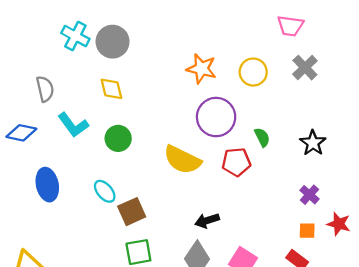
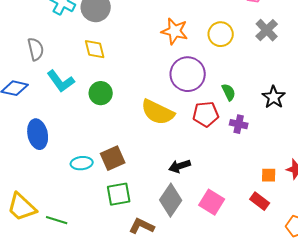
cyan ellipse: (105, 191) -> (82, 163), moved, turned -55
purple cross: (309, 195) -> (239, 124), moved, turned -30

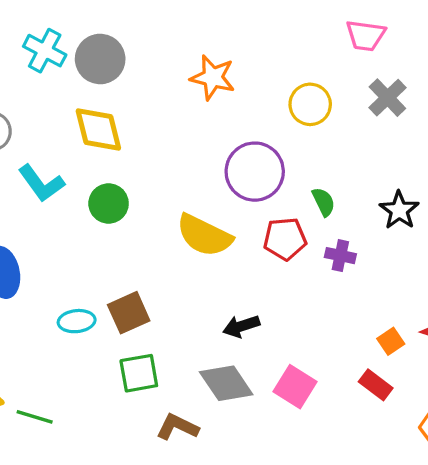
orange star: (175, 31) -> (213, 77), moved
yellow diamond: (95, 49) -> (98, 130), size x1.4
orange square: (269, 175) -> (391, 341), turned -35
gray diamond: (171, 200) -> (226, 383), turned -68

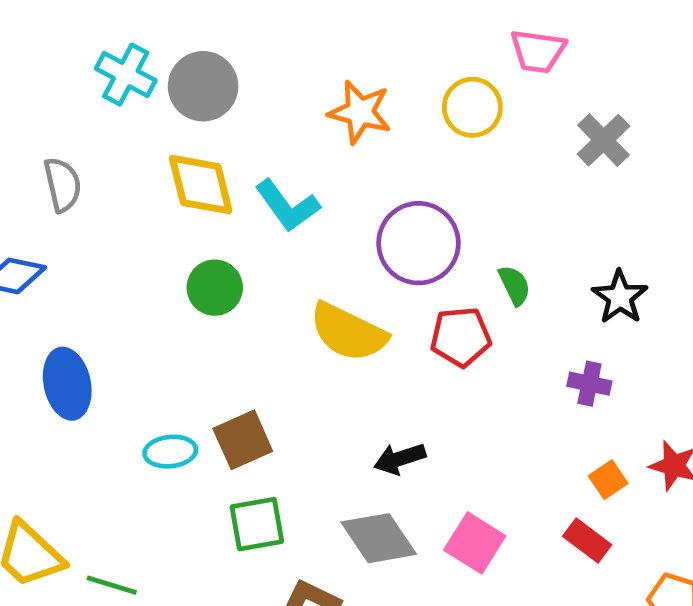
pink trapezoid: (366, 35) -> (538, 51), moved
yellow circle: (310, 104) -> (472, 107), moved
cyan L-shape: (41, 183) -> (287, 206), moved
purple cross: (340, 256) -> (589, 384), moved

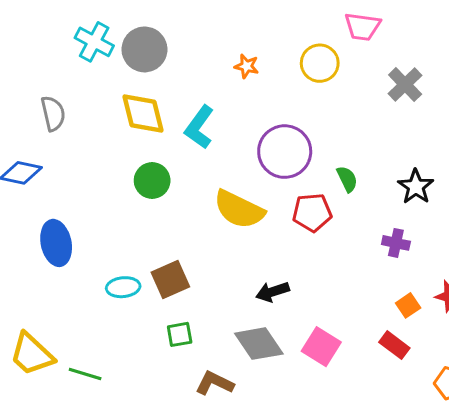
orange star: (360, 112) -> (247, 66), size x0.6
cyan L-shape: (287, 206) -> (199, 127), turned 72
green square: (257, 524) -> (180, 334), size x0.7

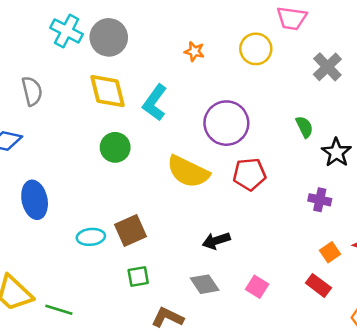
green semicircle: (347, 179) -> (304, 127), moved
gray diamond: (259, 344) -> (205, 284), size x0.7
pink square: (321, 347) -> (257, 287), size x0.7

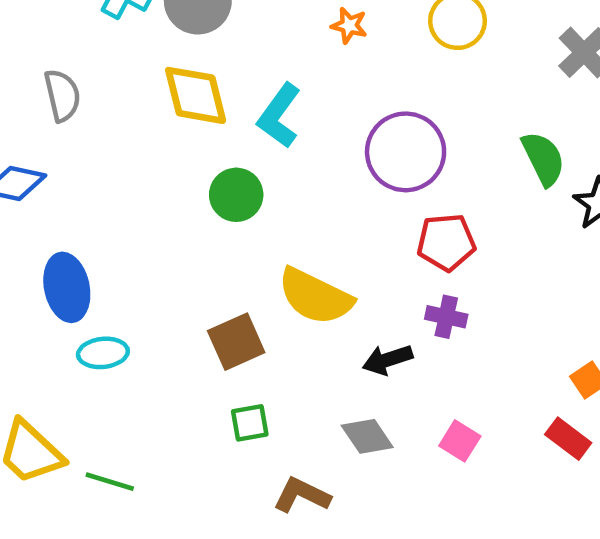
green semicircle: (304, 127) -> (543, 159), size x1.4
green circle: (115, 147) -> (236, 195), moved
yellow semicircle: (188, 172) -> (315, 296), moved
purple cross: (320, 200) -> (446, 317), moved
cyan ellipse: (91, 237) -> (103, 353), moved

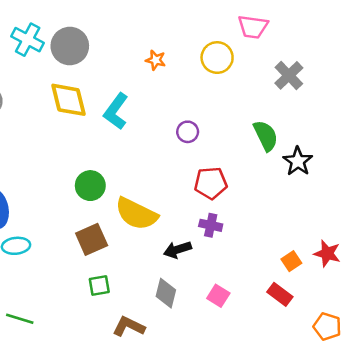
purple circle: (406, 152) -> (188, 132), size x0.5
green circle: (236, 195) -> (90, 186), moved
gray diamond: (367, 436) -> (166, 293), turned 48

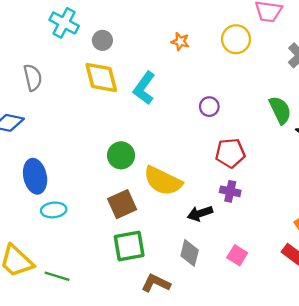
gray circle: (70, 46) -> (102, 40), moved, size x0.6
green square: (99, 286) -> (129, 246), size x1.6

